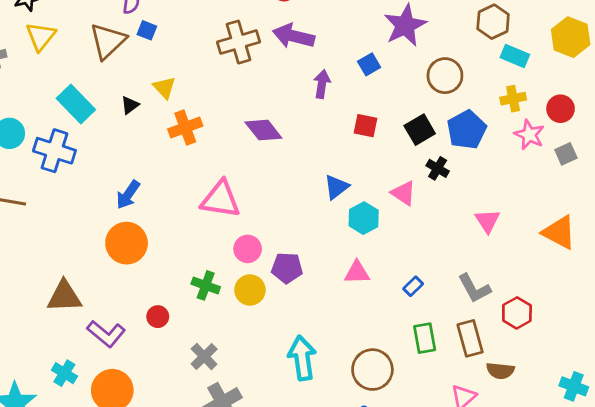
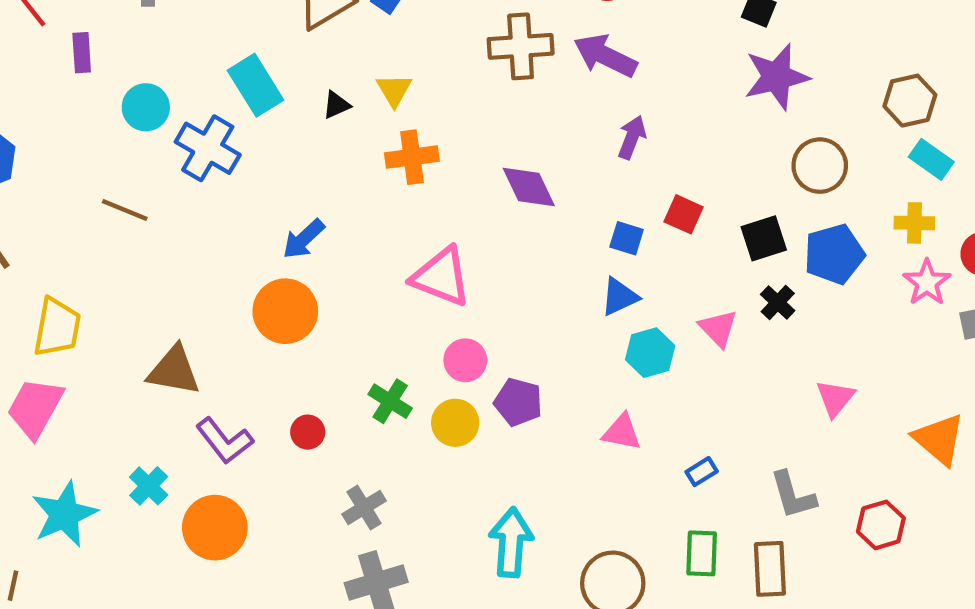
blue square: (369, 64) -> (627, 238), moved, turned 35
red hexagon: (517, 313) -> (881, 525), moved

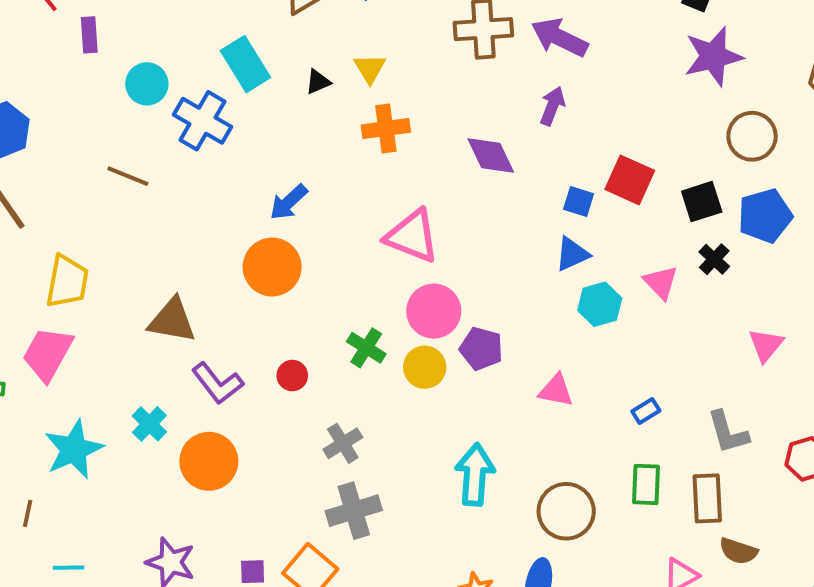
purple arrow: (632, 137) -> (552, 106), moved
red square: (684, 214) -> (630, 180), size x1.4
pink circle: (465, 360) -> (434, 311), size x1.4
pink triangle: (622, 432) -> (556, 390), moved

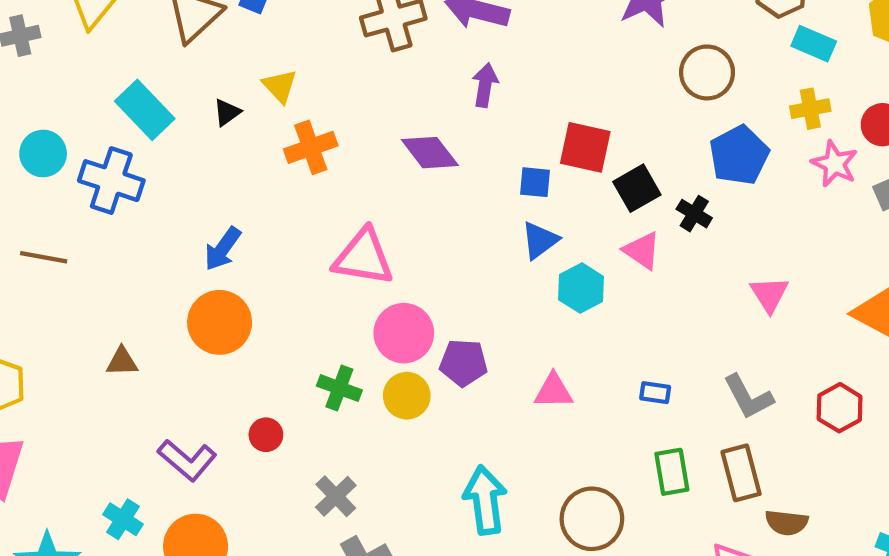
black square: (702, 202) -> (637, 188), moved
brown triangle: (172, 320) -> (122, 362), moved, size x0.6
blue rectangle: (646, 411) -> (655, 393), turned 52

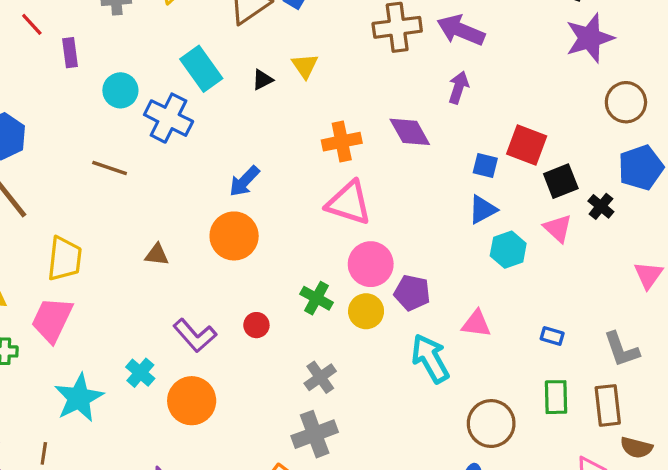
orange cross: (311, 147) -> (342, 142), moved
gray cross: (336, 496) -> (320, 377), moved
cyan arrow: (485, 500) -> (430, 359), moved, turned -30

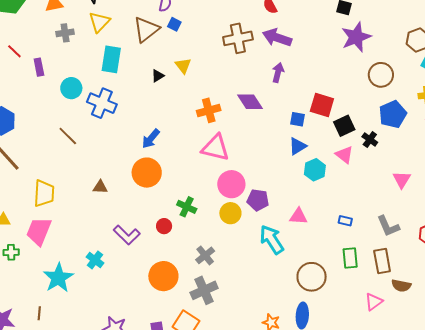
cyan rectangle: (201, 69) -> (111, 59), moved, turned 48
brown line: (110, 168) -> (68, 136), turned 30
green cross: (316, 298) -> (187, 207), moved
orange circle: (192, 401) -> (163, 276), moved

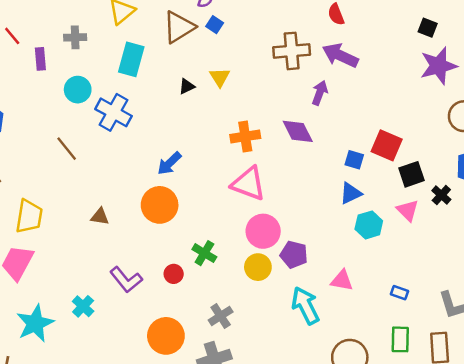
gray cross: (65, 33) -> (75, 37), moved
purple arrow: (278, 73) -> (320, 93), moved

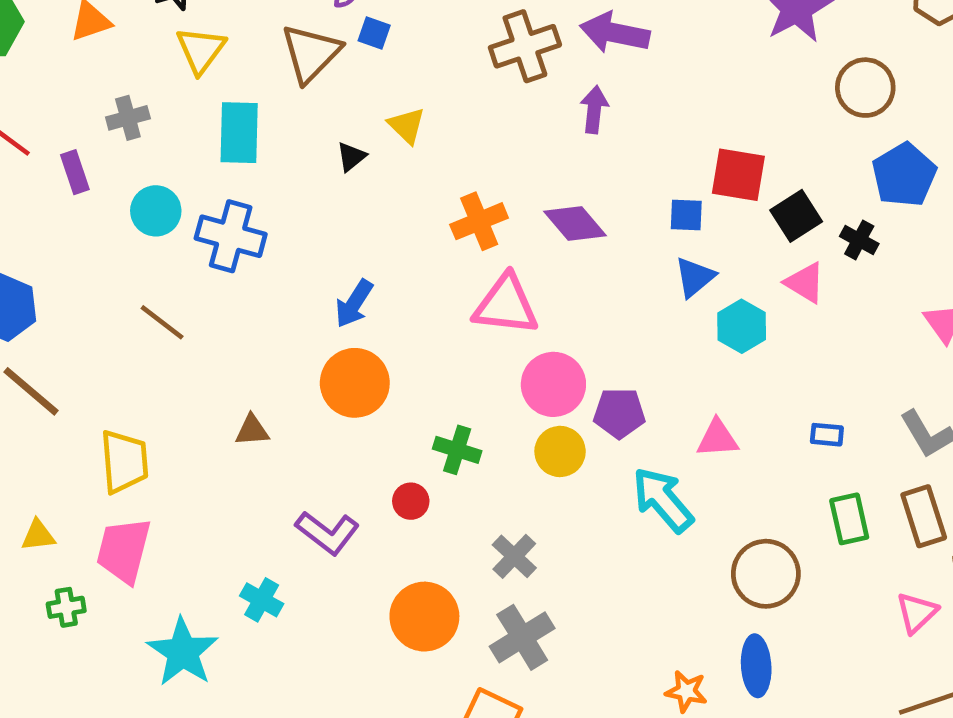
purple diamond: (298, 131) -> (575, 223), moved

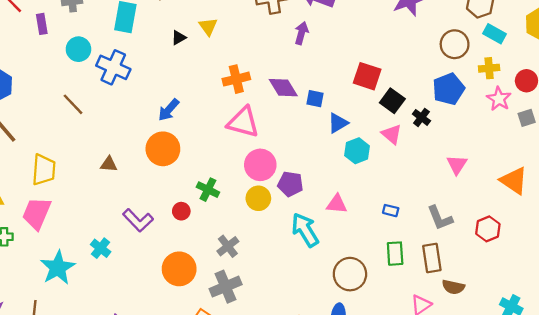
brown circle: (865, 88) -> (455, 44), moved
blue square: (686, 215) -> (315, 99), moved
black square: (796, 216) -> (392, 101), turned -30

